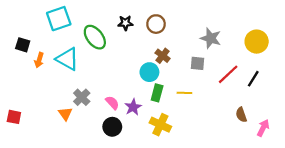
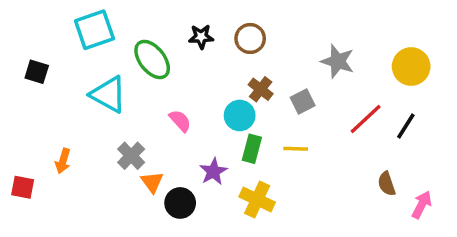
orange arrow: (39, 60) -> (63, 161), moved
gray square: (198, 63) -> (303, 101), moved, turned -32
pink semicircle: (112, 103) -> (180, 121), moved
orange triangle: (65, 114) -> (152, 182), moved

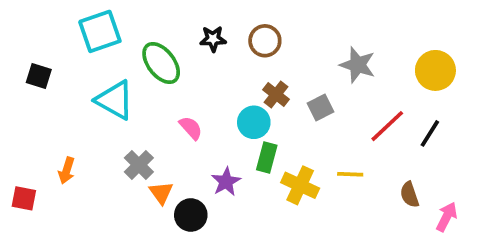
yellow line: (296, 149) -> (350, 174), moved
yellow cross: (257, 199) -> (300, 185), moved

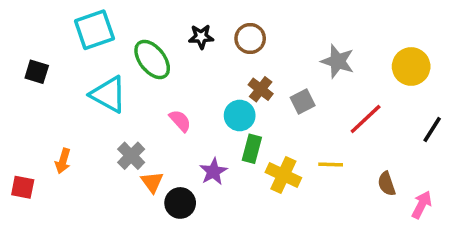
black line: (430, 133) -> (432, 129), moved

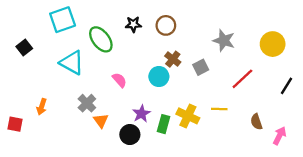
black square: (37, 72) -> (24, 47), turned 35
green rectangle: (252, 149) -> (164, 124), moved
black circle: (180, 203) -> (130, 135), moved

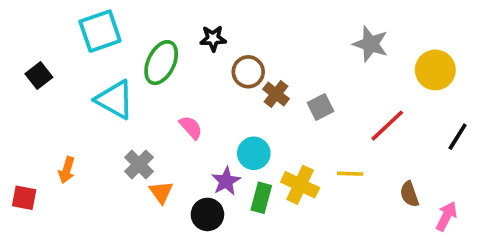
brown circle: (166, 25) -> (248, 72), moved
green ellipse: (101, 39) -> (161, 63), turned 64
gray star: (224, 41) -> (370, 44), moved
cyan circle: (159, 77) -> (254, 153), moved

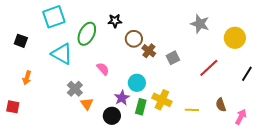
black square: (39, 75) -> (21, 41), turned -32
orange arrow: (67, 170) -> (27, 78), moved
yellow line: (350, 174) -> (192, 110), moved

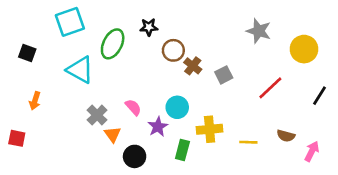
pink semicircle: (103, 69) -> (133, 107), moved
yellow cross: (162, 100) -> (210, 129), turned -30
brown semicircle: (221, 105) -> (286, 136), turned -56
green rectangle: (141, 107) -> (182, 150), moved
black circle: (112, 116) -> (135, 156), moved

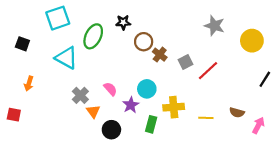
red line: (270, 88) -> (208, 71), moved

